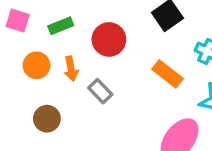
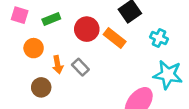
orange arrow: (71, 69) -> (58, 65), moved
orange rectangle: (167, 74) -> (115, 38), moved

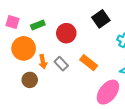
orange rectangle: (115, 38) -> (89, 63), moved
orange circle: (34, 48) -> (24, 48), size x1.5

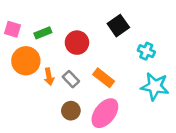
brown circle: (30, 80) -> (71, 111), moved
pink ellipse: (108, 92) -> (105, 113), moved

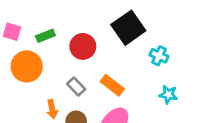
black square: (118, 26) -> (128, 28), size x1.4
orange arrow: (49, 77) -> (52, 109), moved
cyan star: (155, 86) -> (168, 95), size x0.6

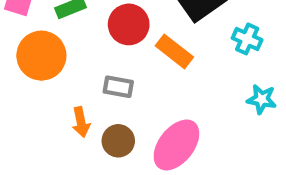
orange rectangle: (112, 85) -> (174, 51), moved
gray rectangle: (76, 87) -> (118, 87), turned -36

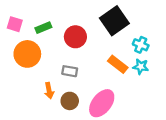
orange rectangle: (174, 51) -> (118, 64), moved
cyan star: (262, 99) -> (141, 67), moved

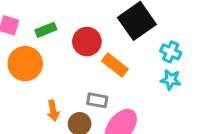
orange rectangle: (118, 64) -> (115, 65), moved
gray rectangle: (70, 71) -> (97, 100), moved

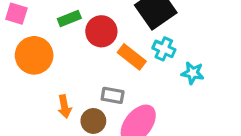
green rectangle: (46, 30) -> (69, 18), moved
cyan cross: (171, 52) -> (164, 49), moved

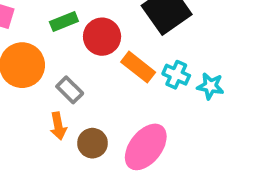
cyan cross: (164, 49) -> (176, 75), moved
gray rectangle: (113, 95) -> (70, 90), moved, turned 35

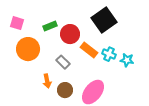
gray rectangle: (70, 90) -> (63, 62), moved

